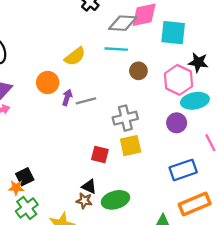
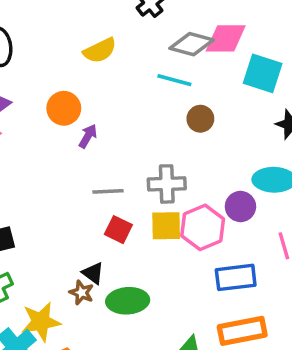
yellow semicircle: (75, 56) -> (100, 50), moved
pink hexagon: (178, 80) -> (203, 227), moved
gray line: (86, 101) -> (108, 191), moved

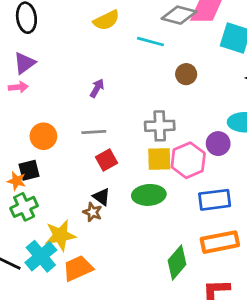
cyan line: (174, 80) -> (150, 42), moved
orange circle: (64, 108) -> (43, 136), moved
gray line: (108, 191) -> (94, 132), moved
red square: (118, 230) -> (107, 160), moved, turned 35
green ellipse: (128, 301) -> (149, 195), moved

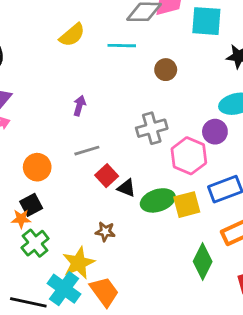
yellow square: (159, 159) -> (187, 205), moved
black triangle: (102, 197) -> (126, 188), moved
orange trapezoid: (78, 268) -> (104, 292), turned 92

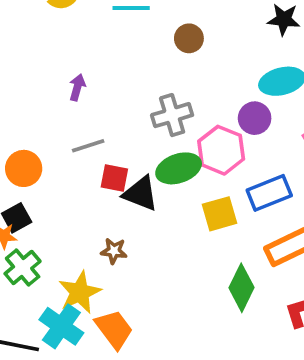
red square: (107, 176) -> (114, 178), turned -35
black triangle: (126, 188) -> (141, 194), size x1.5
green ellipse: (158, 200) -> (179, 168), moved

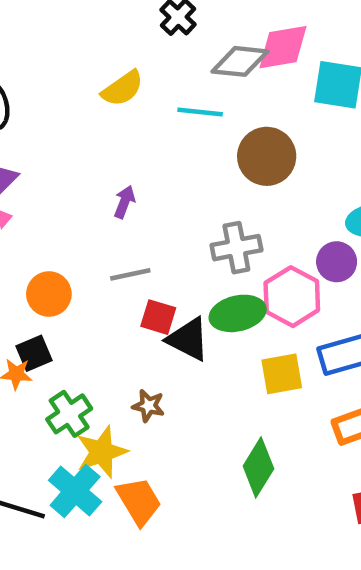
brown circle: (189, 38) -> (267, 156), size x1.6
green cross: (23, 268) -> (69, 414), moved
green diamond: (242, 288) -> (258, 467), moved

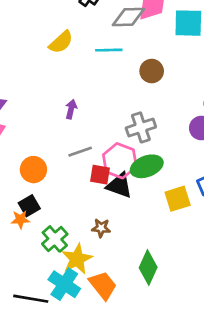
brown circle: (267, 156) -> (152, 71), size x0.7
pink hexagon: (292, 297) -> (120, 161), moved
green diamond: (258, 467) -> (148, 267), moved

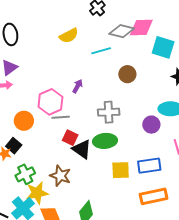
cyan line: (109, 50) -> (101, 51), turned -30
purple arrow: (71, 109) -> (78, 86), moved
pink hexagon: (120, 161) -> (50, 102), moved
black square: (29, 206) -> (14, 146), turned -35
brown star: (101, 228) -> (60, 176), size x1.5

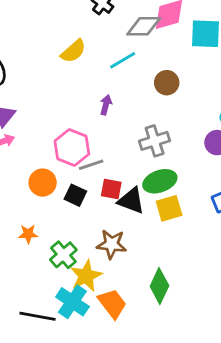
purple arrow: (78, 86) -> (106, 105), moved
black square: (14, 146) -> (75, 195), moved
yellow square: (121, 170) -> (169, 208), moved

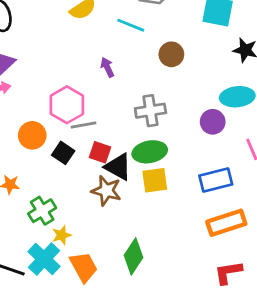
cyan line: (123, 60) -> (131, 25), turned 44
purple arrow: (106, 105) -> (107, 67), turned -48
brown star: (112, 244) -> (106, 191), moved
yellow star: (86, 276) -> (62, 235), size x0.6

